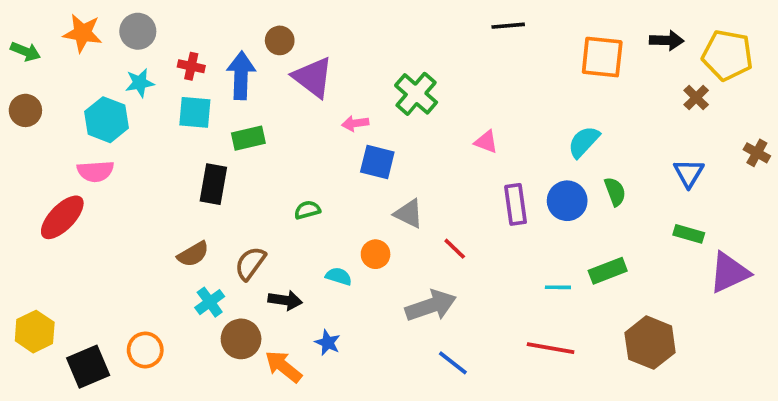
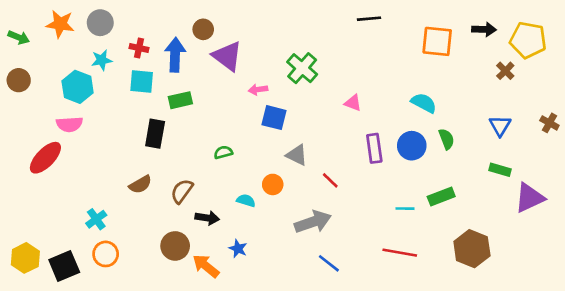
cyan semicircle: (584, 142) -> (424, 103), turned 75
brown cross: (757, 153) -> (549, 123), moved
cyan cross: (210, 302) -> (96, 219), moved
yellow hexagon: (35, 332) -> (25, 258), moved

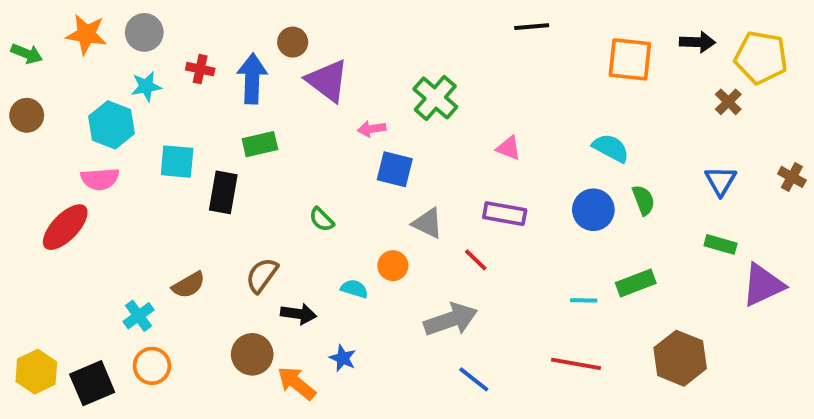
cyan square: (142, 81) -> (177, 162), moved
purple rectangle: (374, 148) -> (505, 214), moved, turned -72
green semicircle: (223, 152) -> (322, 219), turned -120
brown semicircle: (140, 184) -> (189, 285), moved

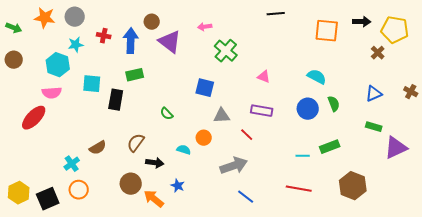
pink arrow: (372, 129) -> (205, 27), moved
blue triangle: (721, 181) -> (374, 94), turned 36
gray triangle: (428, 223) -> (222, 116), turned -30

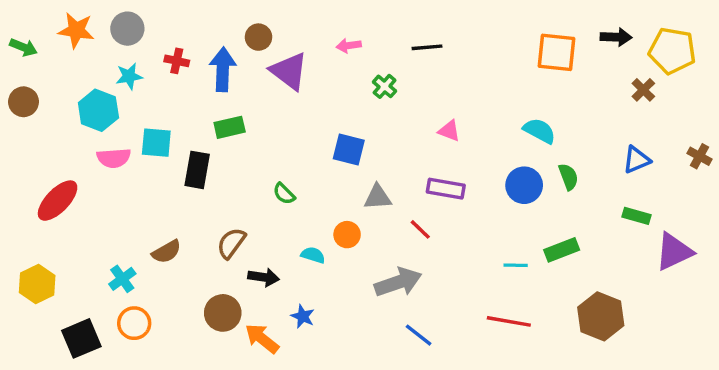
black line: (276, 14) -> (427, 47), moved
green cross: (226, 51) -> (384, 86), size x0.6
pink semicircle: (52, 93) -> (114, 158), moved
yellow hexagon: (19, 193) -> (37, 284), moved

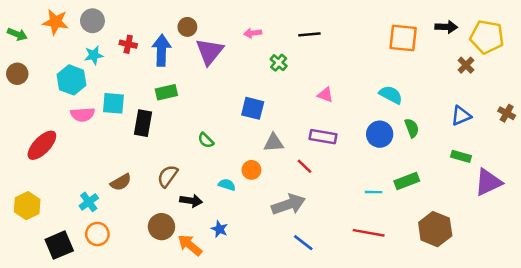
purple triangle: (289, 71) -> (210, 52), turned 32

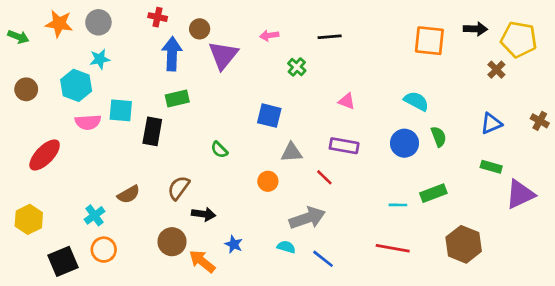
red cross: (128, 44) -> (158, 17), moved
brown circle: (17, 74) -> (26, 89), moved
cyan semicircle: (227, 185) -> (286, 247), moved

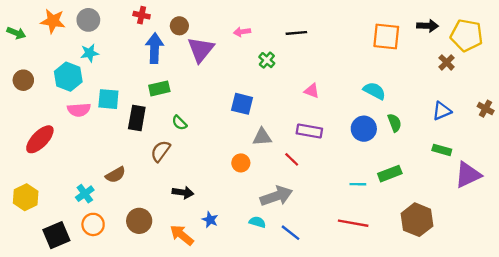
green semicircle: (219, 150) -> (179, 123), moved
brown semicircle: (179, 188) -> (160, 151), moved
brown circle: (172, 242) -> (139, 221), moved

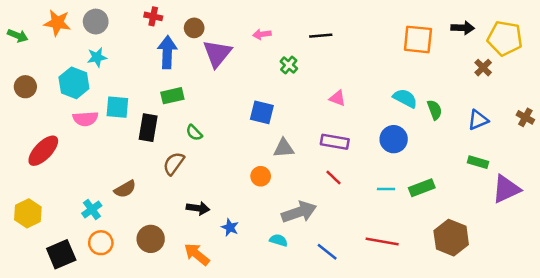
green semicircle: (395, 123) -> (435, 110), moved
red line: (292, 159) -> (334, 178), moved
cyan line: (358, 184) -> (386, 189), moved
blue star: (210, 220) -> (230, 227), moved
blue line: (290, 233) -> (327, 252), moved

